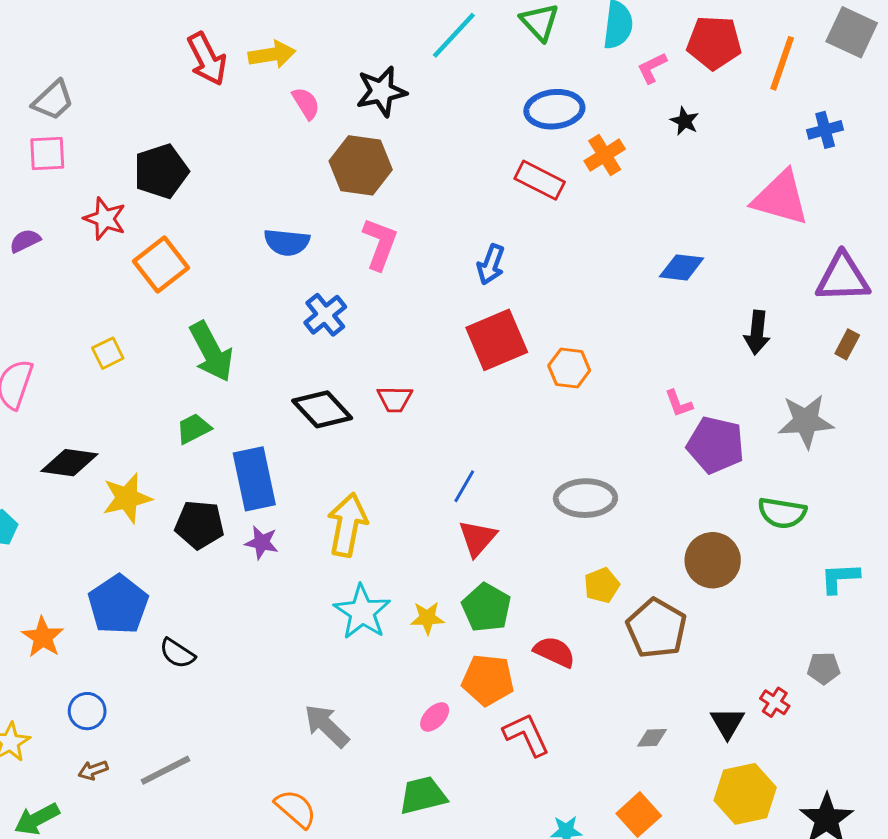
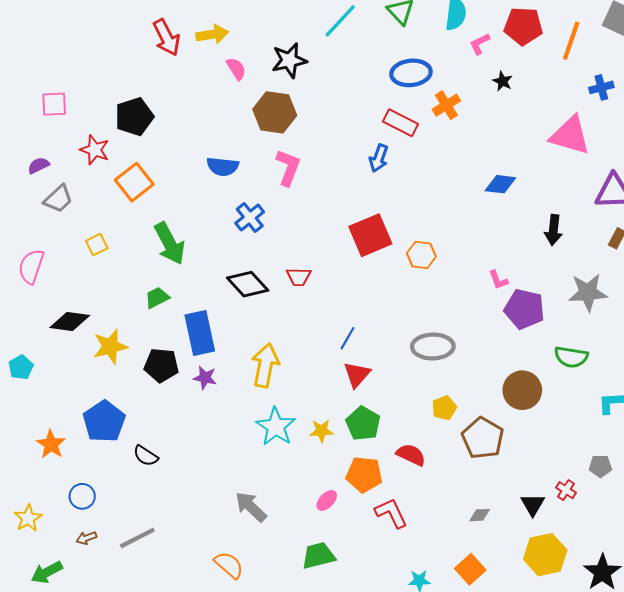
gray trapezoid: (53, 100) -> (58, 199), moved
blue arrow: (491, 264) -> (379, 158), moved

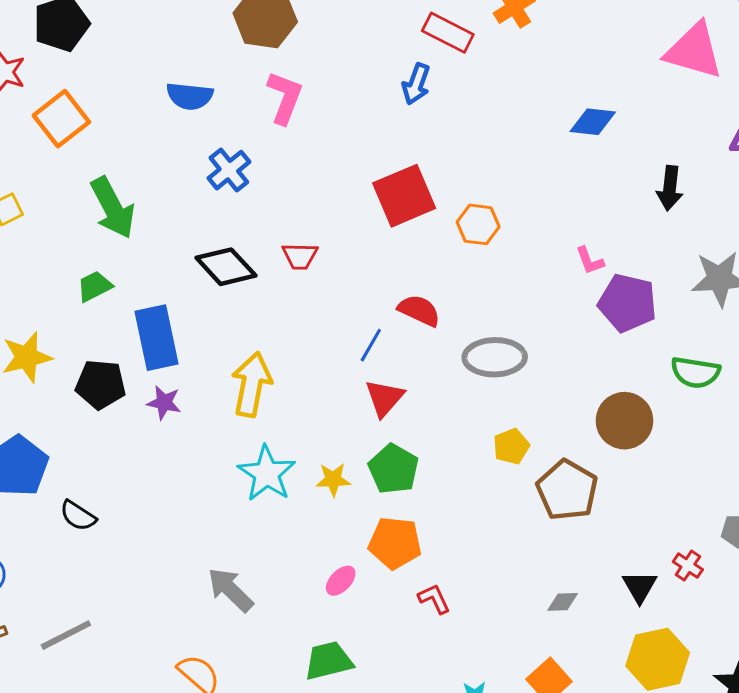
red semicircle: (411, 455) -> (419, 310), moved
red L-shape: (391, 513) -> (434, 599), size x0.7

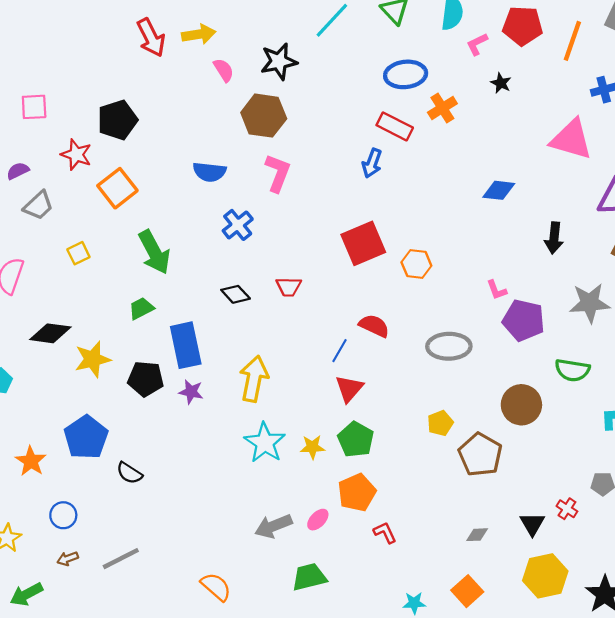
black diamond: (226, 267) -> (236, 294), size x0.7
gray ellipse: (495, 357) -> (449, 346), moved
orange pentagon: (395, 543) -> (357, 492), turned -30
gray arrow: (230, 590) -> (273, 526), moved, turned -66

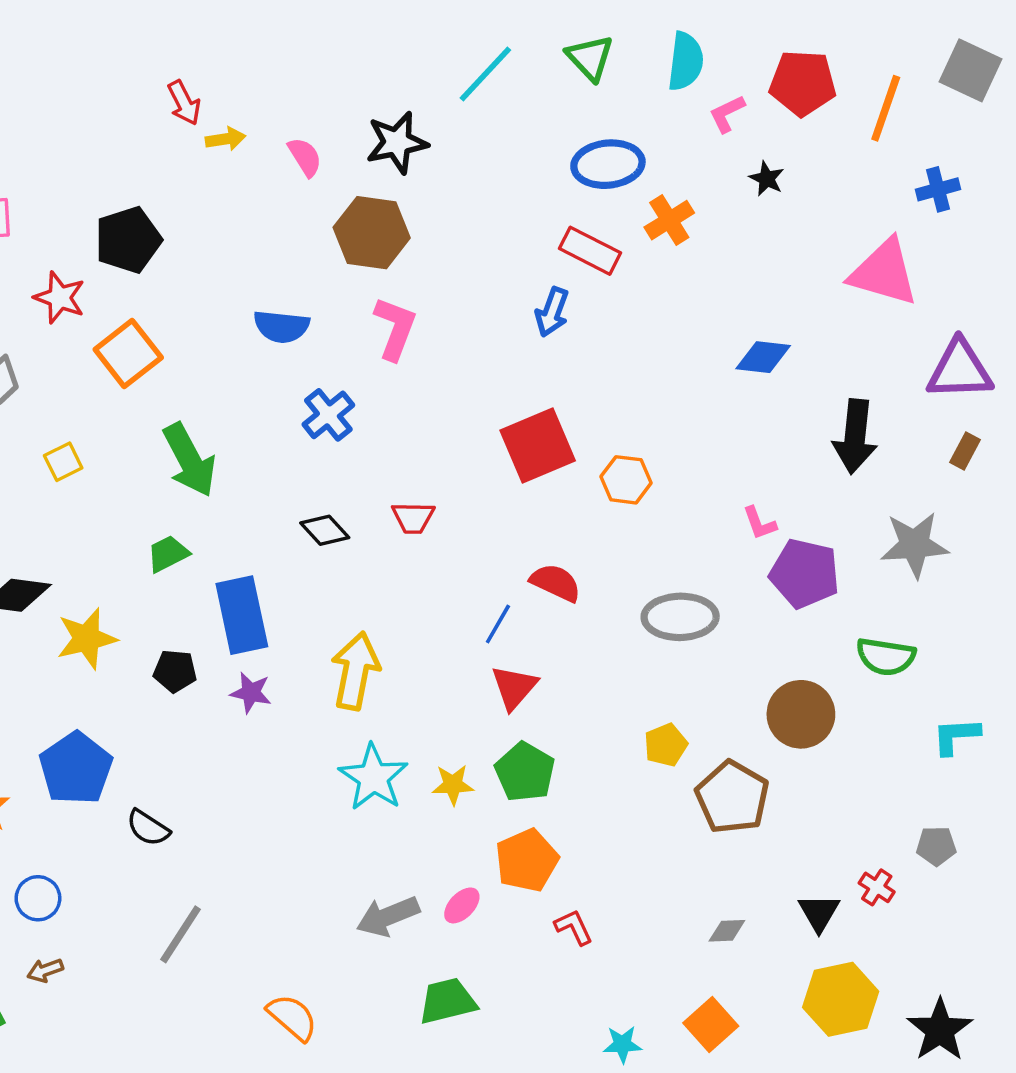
yellow arrow: (199, 34) -> (226, 139), moved, size x0.7
red arrow: (151, 38) -> (184, 103), size x0.7
black arrow: (554, 238) -> (855, 437), size x1.4
black pentagon: (146, 379) -> (175, 671), size x0.7
gray line: (121, 559) -> (180, 934), moved, turned -30

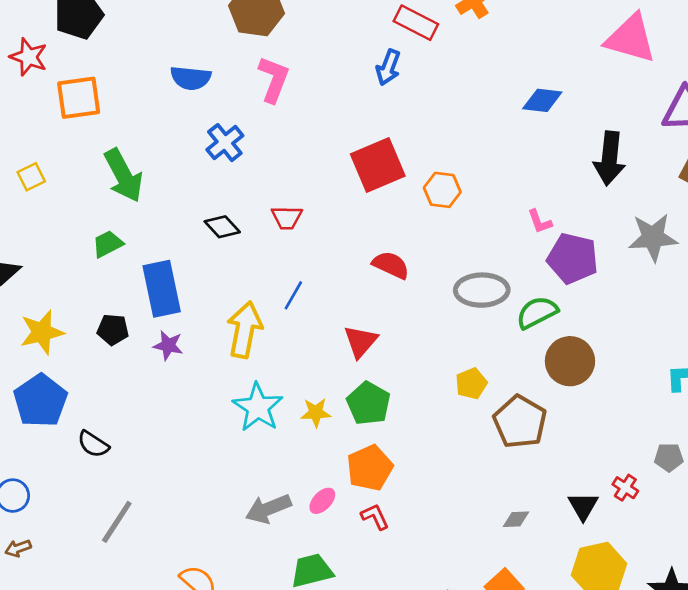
orange square: (128, 354) -> (79, 98), turned 30
blue line: (498, 624) -> (293, 295), moved
yellow star: (87, 639) -> (42, 332), moved
green semicircle: (886, 657) -> (537, 312), moved, turned 144
red L-shape: (574, 927) -> (375, 517), moved

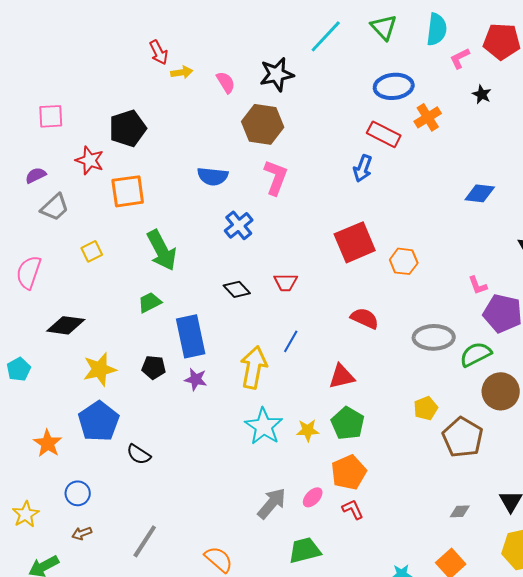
red triangle: (361, 341) -> (342, 376), turned 36
gray arrow: (268, 509) -> (272, 503), turned 152
gray line: (117, 522) -> (145, 541), moved

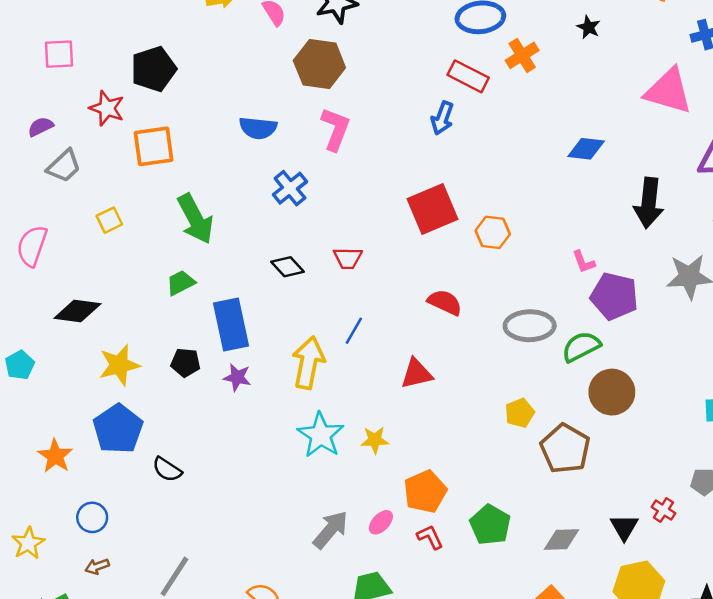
green pentagon: (348, 423) -> (490, 525), moved
gray diamond: (460, 511) -> (561, 540), size x1.4

